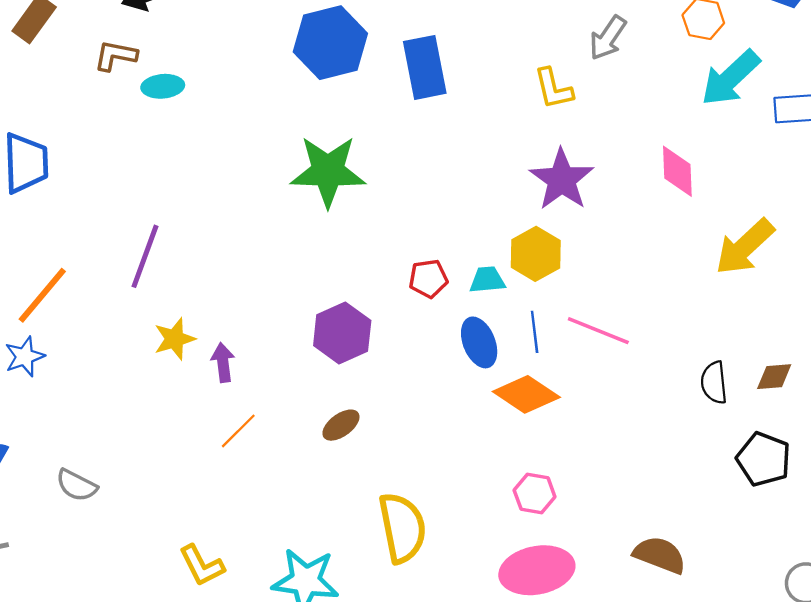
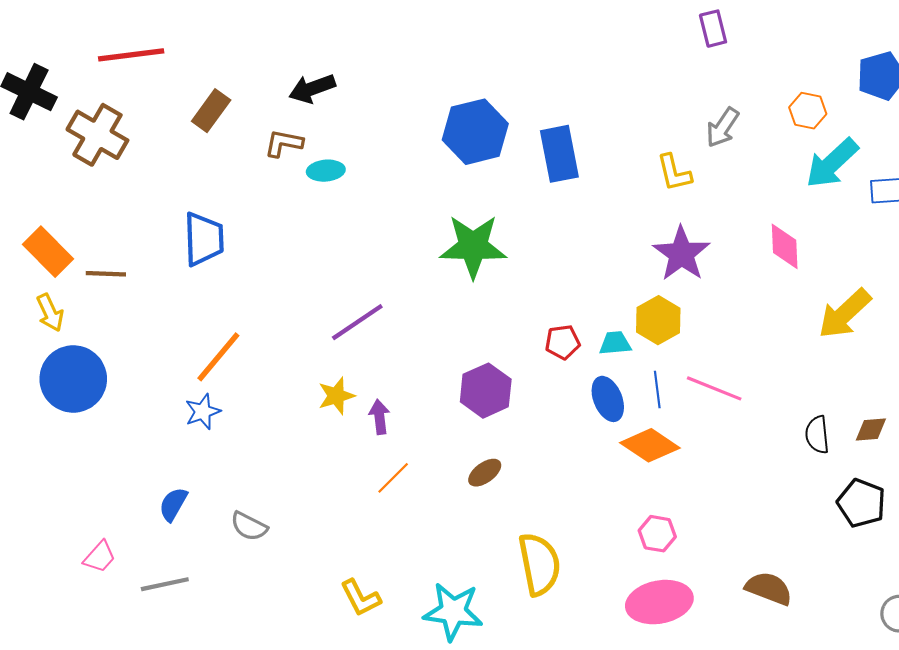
purple line: (145, 256) -> (357, 322), moved, turned 36

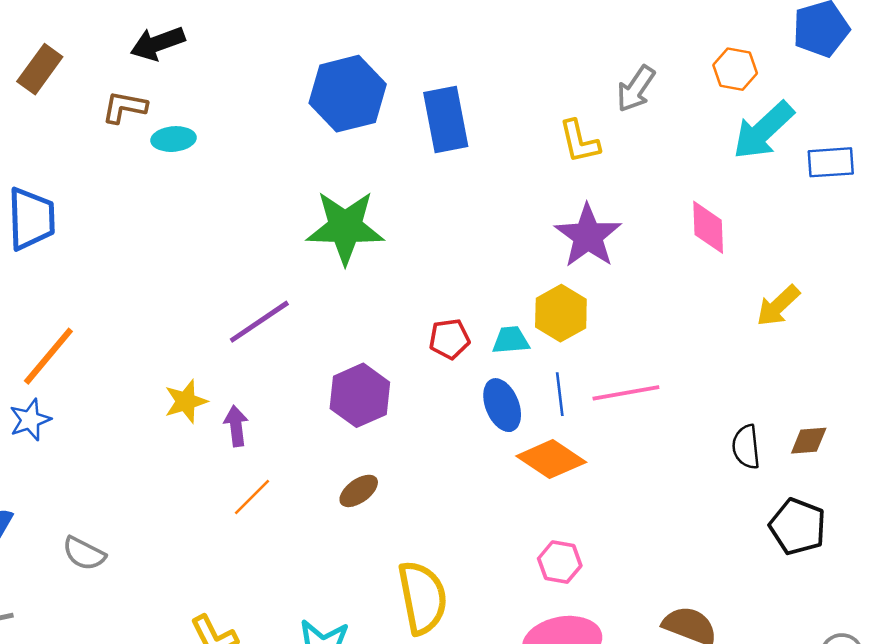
yellow arrow: (845, 314) -> (778, 306), size x0.7
purple line: (357, 322) -> (259, 322), moved
pink line: (714, 388) -> (626, 393), turned -32

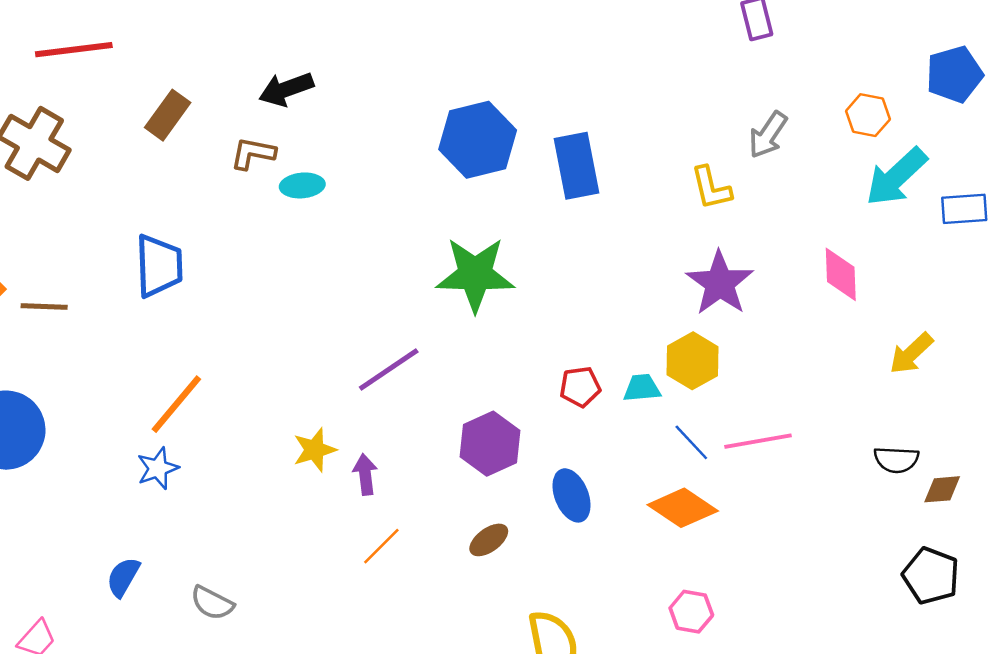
blue line: (560, 394) -> (691, 442), turned -36
blue ellipse: (502, 405) -> (572, 495), moved
black semicircle: (746, 447) -> (896, 460), moved, turned -81

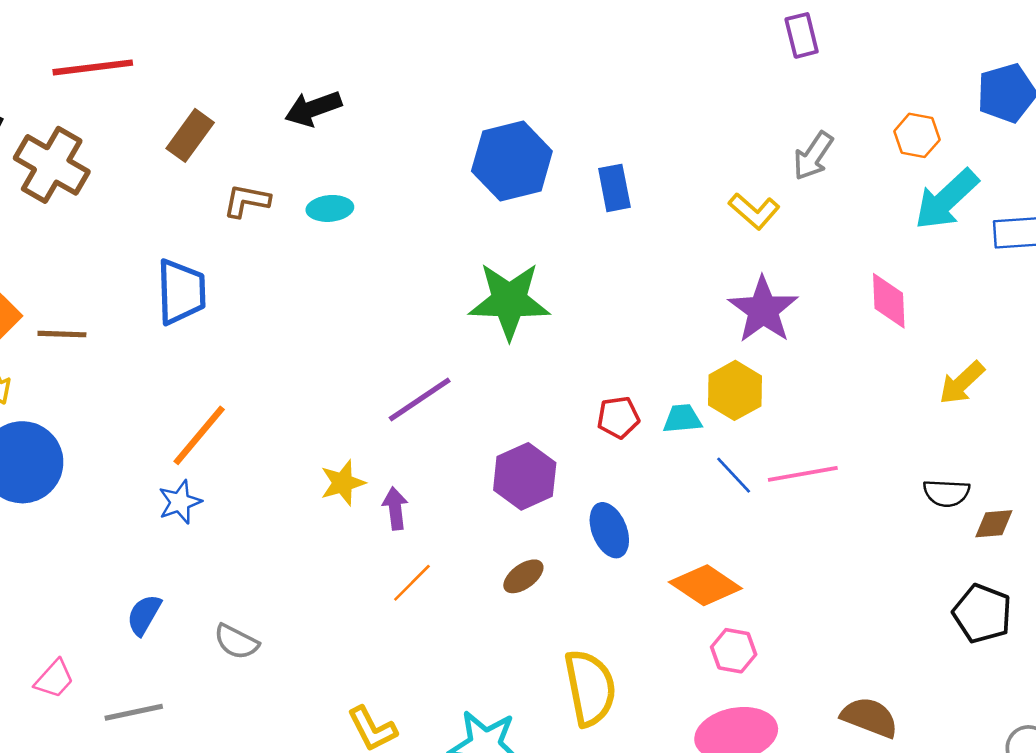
brown L-shape: (253, 153) -> (247, 201), moved
blue rectangle: (576, 166) -> (614, 188), size x0.7
yellow L-shape: (711, 188) -> (754, 211), turned -36
orange diamond: (683, 508) -> (705, 585), moved

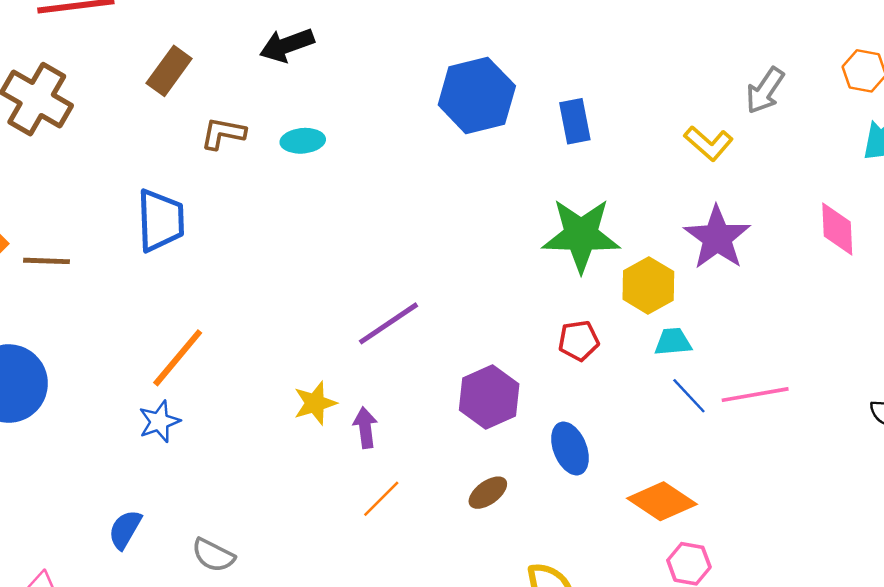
green star: (509, 301) -> (581, 235), moved
yellow hexagon: (735, 390) -> (648, 285), moved
cyan trapezoid: (682, 419) -> (673, 342), moved

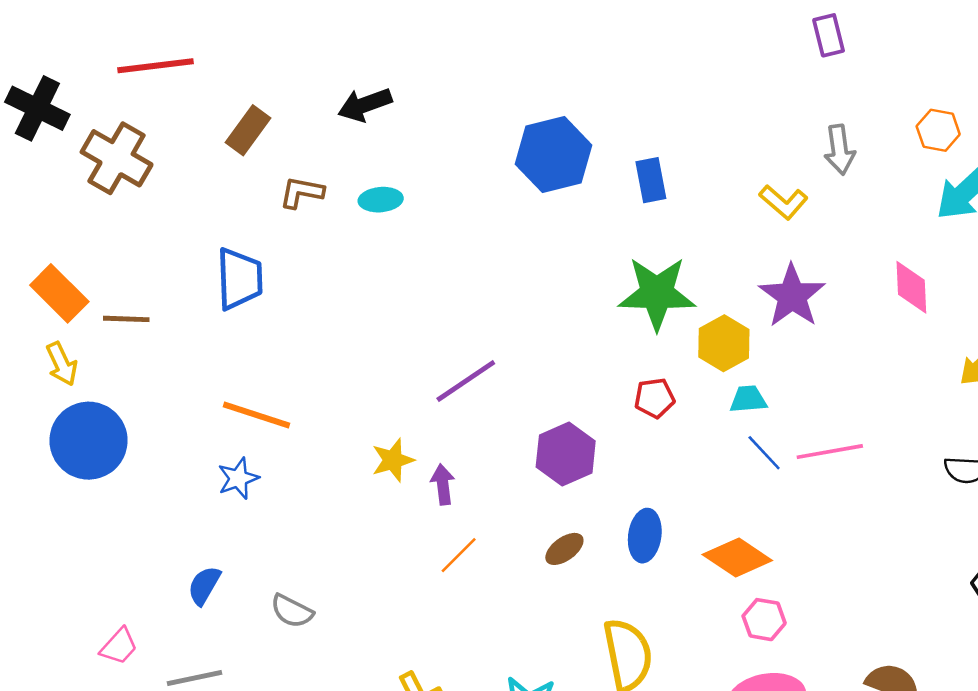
gray arrow: (765, 90) -> (840, 150), turned -42
orange line: (178, 358) -> (257, 415), turned 68
blue ellipse: (570, 448) -> (645, 536), moved, turned 30

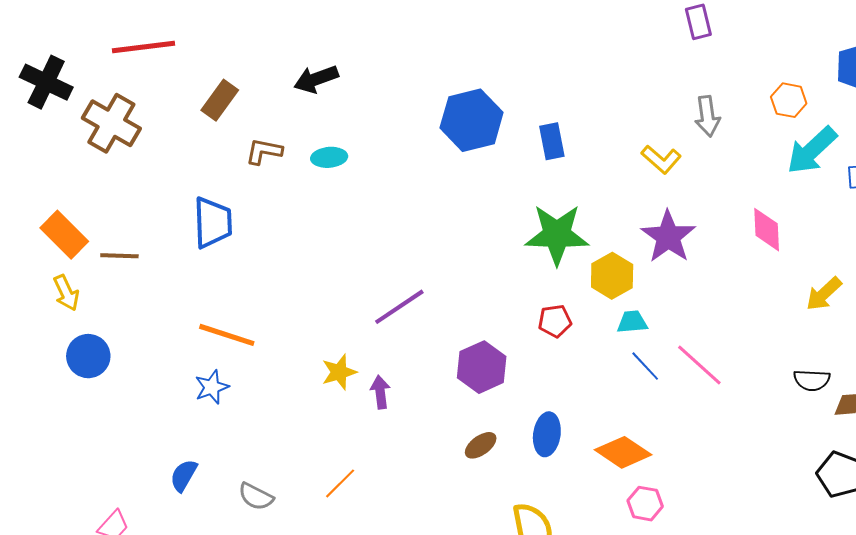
blue circle: (89, 441) -> (88, 356), size x0.7
pink line: (830, 452) -> (699, 365), turned 52
orange line: (459, 555) -> (340, 483), moved

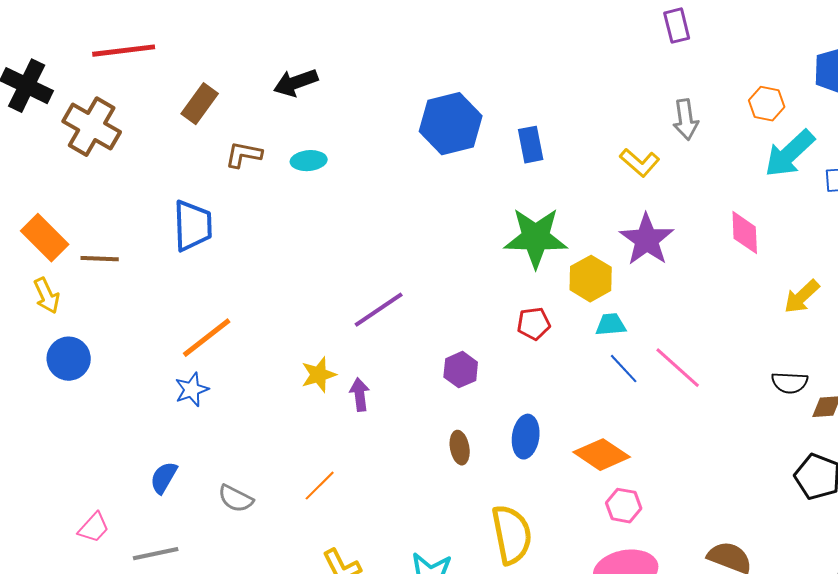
orange line: (227, 335) -> (207, 338), turned -56
purple hexagon: (482, 367) -> (461, 370), size x0.7
brown ellipse: (481, 445) -> (460, 448), turned -64

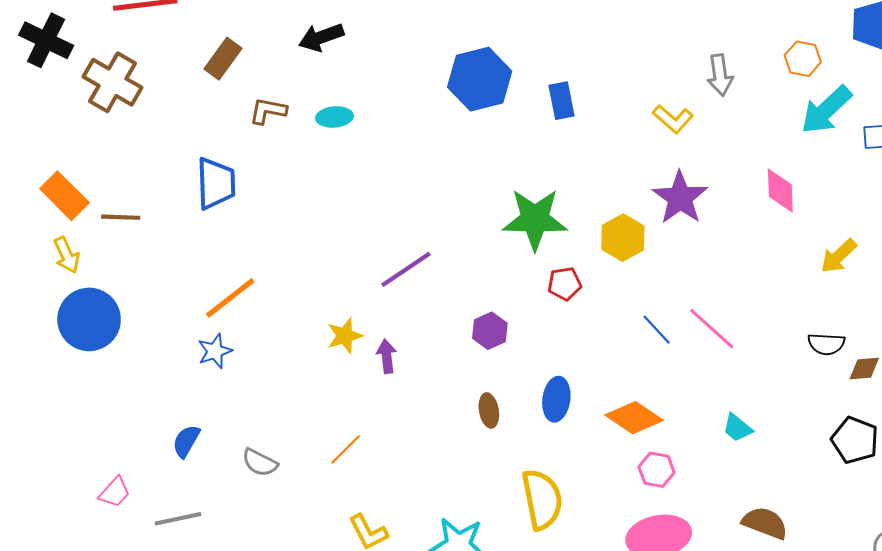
green star: (536, 238) -> (535, 219), moved
cyan trapezoid: (611, 325) -> (737, 428), moved, turned -136
blue circle: (69, 359) -> (89, 319), size x1.4

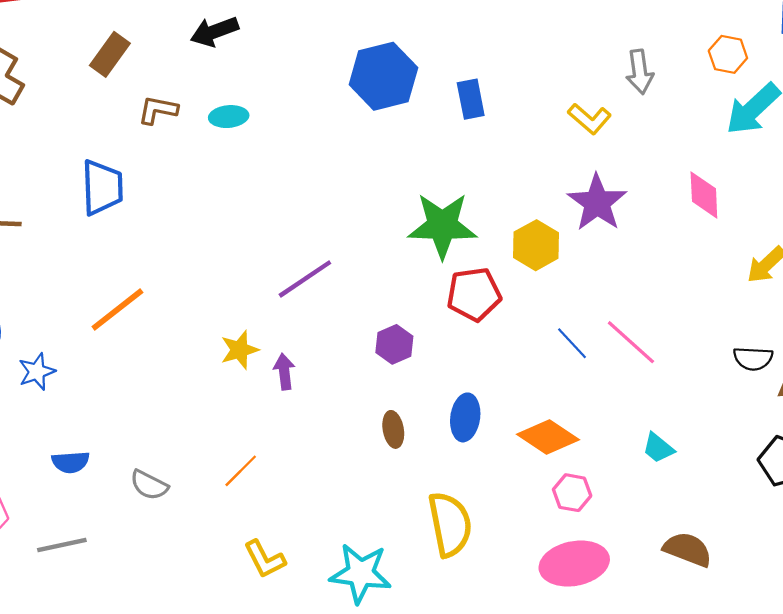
red pentagon: (565, 284) -> (474, 294), size x1.5
blue star: (215, 351) -> (37, 372), moved
blue semicircle: (186, 441) -> (71, 462), turned -124

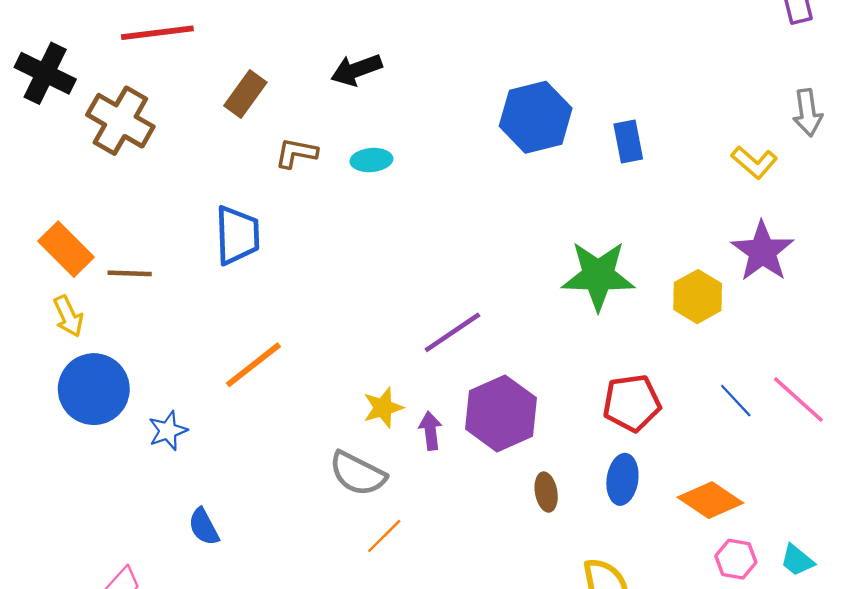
red pentagon: (474, 294) -> (632, 403), moved
purple hexagon: (394, 344) -> (501, 413), moved, size x1.8
cyan trapezoid: (658, 448) -> (797, 560), moved
blue semicircle: (71, 462) -> (204, 527), turned 66
gray semicircle: (149, 485) -> (358, 474), moved, size x1.4

